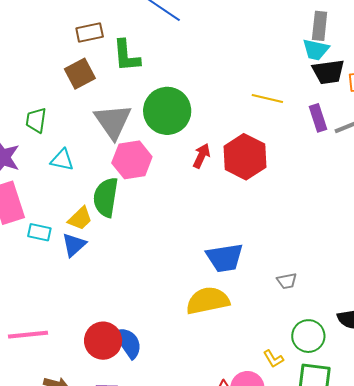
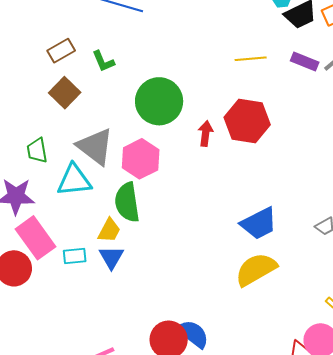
green L-shape: (126, 56) -> (103, 61), size x0.7
purple rectangle: (318, 118) -> (305, 62), turned -32
gray triangle: (113, 121) -> (95, 147), moved
cyan triangle: (62, 160) -> (74, 180), size x1.5

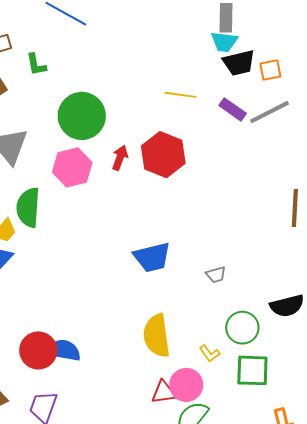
pink hexagon: (141, 159) -> (72, 167), moved
yellow semicircle: (256, 269) -> (157, 336), moved, turned -81
blue semicircle: (193, 334) -> (63, 350), turned -40

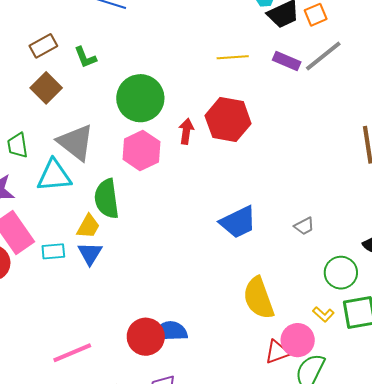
yellow L-shape: (210, 353) -> (323, 314), moved

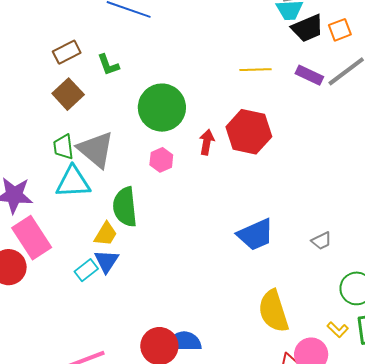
green trapezoid: (18, 145) -> (63, 147), moved
pink hexagon: (141, 151) -> (161, 160), size x0.6
cyan rectangle: (53, 251) -> (86, 270), moved, turned -35

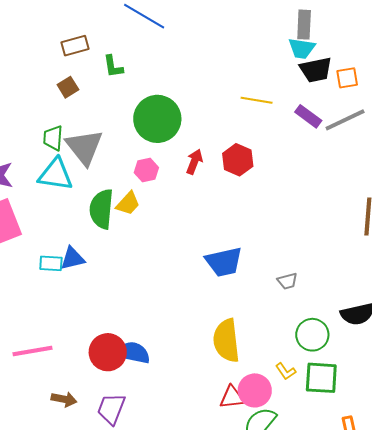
brown square: (68, 94) -> (68, 87), size x0.7
red hexagon: (249, 132) -> (238, 160), size x0.7
yellow trapezoid: (106, 234) -> (128, 203), moved
blue triangle: (106, 261) -> (73, 258), turned 32
cyan rectangle: (86, 270) -> (51, 263), turned 30

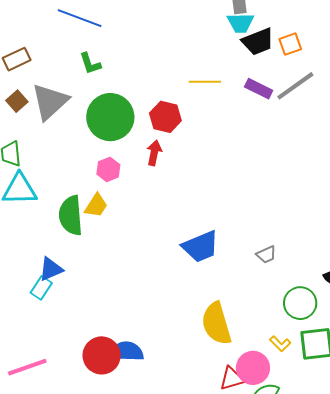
green L-shape: (113, 66) -> (90, 63), moved
gray triangle: (84, 147) -> (50, 102), moved, turned 36
red hexagon: (238, 160) -> (165, 117), moved
cyan rectangle: (51, 263) -> (41, 288), moved, turned -50

